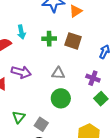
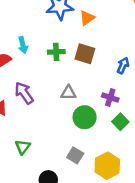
purple arrow: (21, 72) -> (24, 93), turned -138
green circle: (61, 98) -> (85, 117), moved
gray square: (41, 124) -> (75, 155), moved

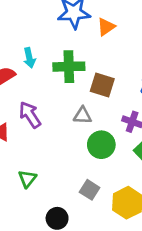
green cross: (56, 52) -> (69, 67), size x1.5
brown square: (85, 54) -> (102, 85), moved

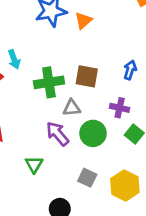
green cross: (69, 67) -> (49, 82), moved
purple arrow: (30, 115) -> (57, 134), moved
green triangle: (27, 179) -> (34, 164), moved

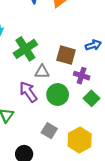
blue arrow: (130, 70) -> (93, 45), turned 49
brown square: (87, 76) -> (66, 55), moved
green cross: (49, 82) -> (25, 49), turned -30

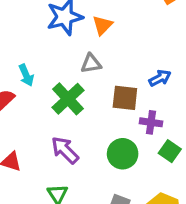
gray triangle: (42, 72) -> (91, 64), moved
purple arrow: (28, 92) -> (65, 150), moved

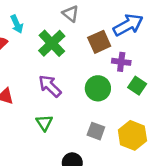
gray triangle: (91, 64) -> (71, 14), turned 48
blue arrow: (160, 78) -> (128, 25), size x1.6
brown square: (125, 98) -> (99, 42), turned -30

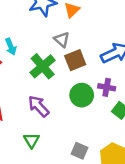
brown square: (99, 42) -> (75, 60), moved
green circle: (98, 88) -> (82, 95), moved

